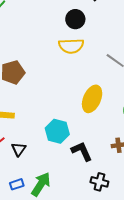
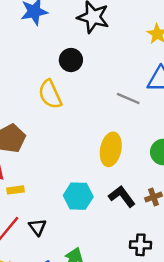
yellow semicircle: (71, 46) -> (50, 94), moved, turned 80
black L-shape: (82, 151) -> (122, 196), moved

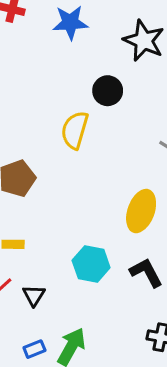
yellow semicircle: (50, 94) -> (75, 130), turned 32

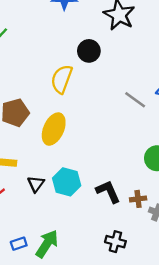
yellow ellipse: (141, 211) -> (54, 129), moved
black triangle: (34, 295) -> (36, 184), moved

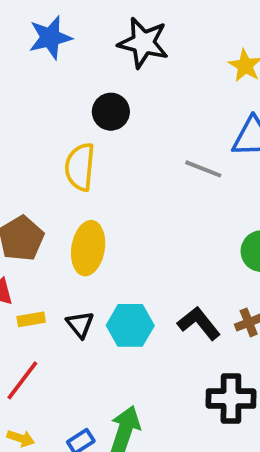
black triangle: (36, 184) -> (80, 324), moved
black cross: (115, 242) -> (231, 399), size x1.4

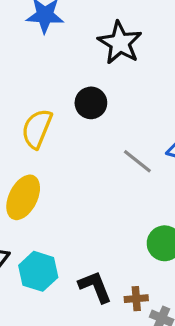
black circle: (111, 112) -> (91, 103), moved

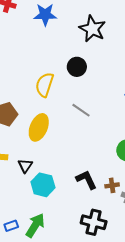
gray line: (137, 161) -> (81, 110), moved
cyan hexagon: (38, 271) -> (43, 185), moved

